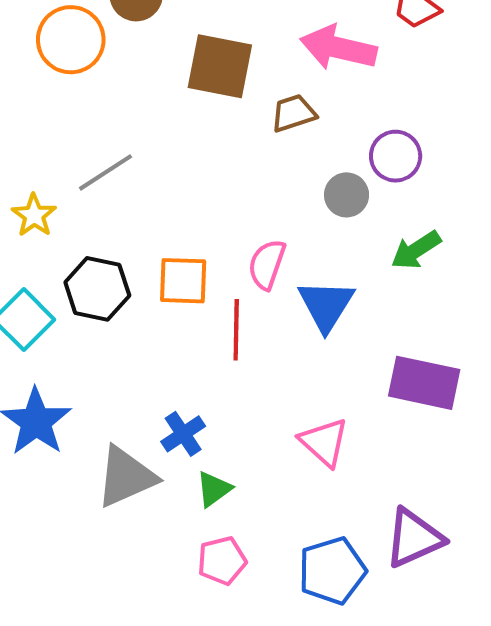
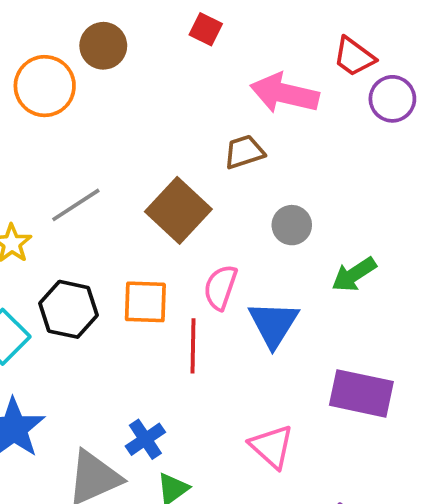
brown square: (220, 66) -> (178, 210), moved, turned 32
purple circle: (396, 156) -> (392, 99), moved

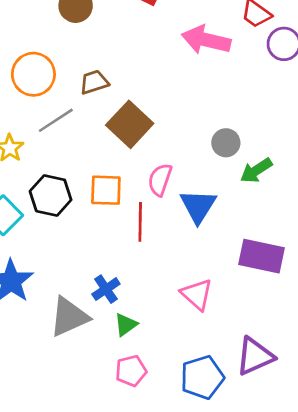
orange circle: (45, 86) -> (33, 74), moved
brown trapezoid: (244, 152) -> (94, 82), moved
gray circle: (292, 225) -> (226, 143), moved

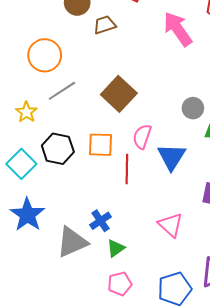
pink arrow: (206, 40) -> (178, 29), turned 42
brown trapezoid: (94, 82) -> (105, 25), moved

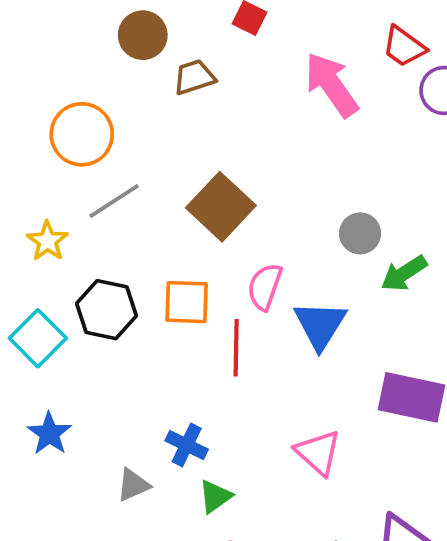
blue star: (27, 215) -> (49, 434), size x0.7
blue cross: (101, 221) -> (187, 445), turned -30
gray triangle: (72, 242) -> (133, 485), size x0.6

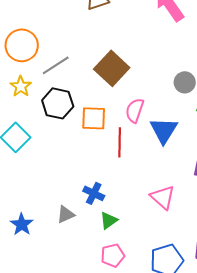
orange circle: (82, 134) -> (22, 45), moved
black hexagon: (107, 310) -> (58, 103), moved
blue star: (49, 434) -> (22, 224), moved

